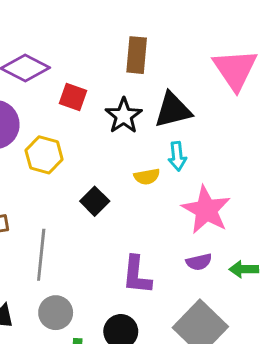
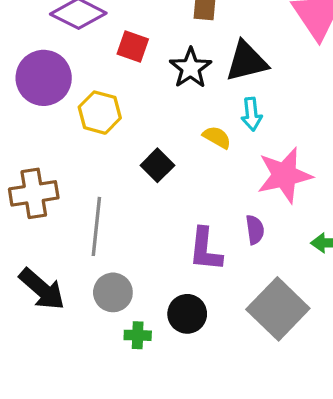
yellow semicircle: (147, 177) -> (217, 137), turned -140
pink star: (206, 210) -> (285, 175), turned 30
purple semicircle: (199, 262) -> (255, 230), moved, turned -85

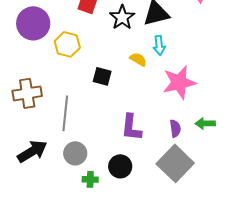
black square: (157, 165) -> (102, 76), turned -30
purple semicircle: (255, 230) -> (175, 128), moved
black arrow: (42, 289) -> (32, 151), turned -72

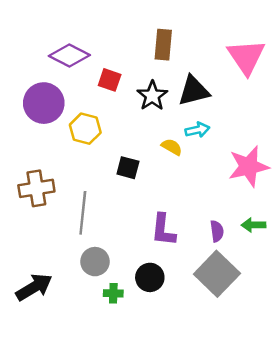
cyan arrow: (159, 45) -> (197, 130), turned -96
pink star: (179, 82) -> (249, 166), moved
black arrow: (32, 151) -> (34, 287), moved

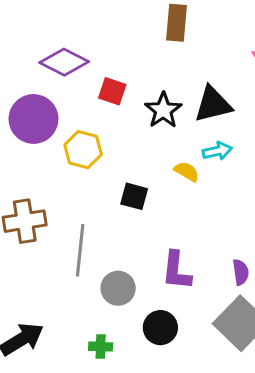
brown rectangle: (163, 45) -> (176, 23), moved
gray circle: (95, 262) -> (118, 288), moved
green cross: (113, 293) -> (101, 347), moved

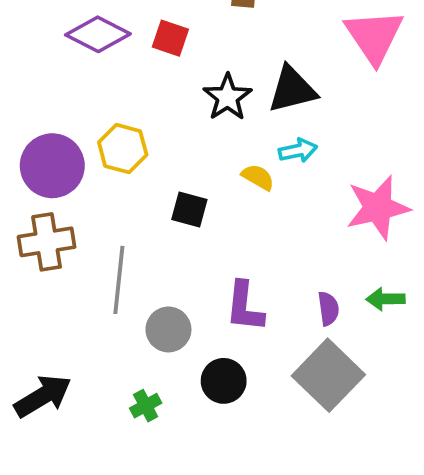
red square: (112, 91) -> (170, 38), moved
purple circle: (33, 119) -> (52, 166), moved
green cross: (101, 347) -> (146, 406), turned -30

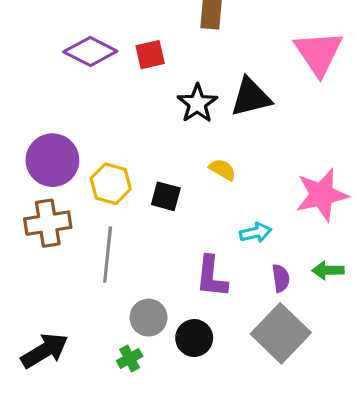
red square: (170, 38) -> (150, 55), turned -32
yellow hexagon: (123, 149) -> (111, 184), moved
cyan arrow: (298, 150) -> (256, 233), moved
gray circle: (168, 329) -> (149, 318), moved

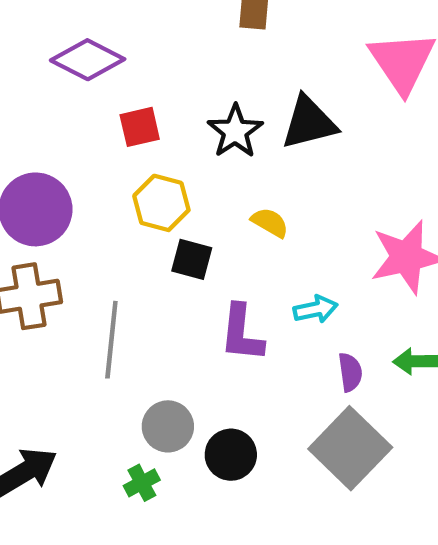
red square: (150, 55) -> (140, 127), moved
yellow hexagon: (111, 184) -> (161, 203), moved
purple L-shape: (211, 277) -> (242, 333), moved

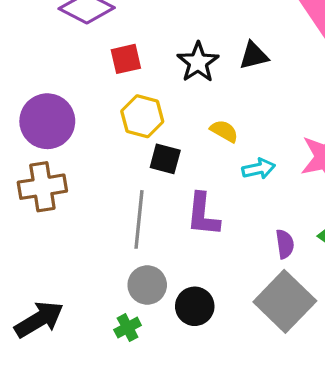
black triangle: (309, 123) -> (254, 56), size x0.7
cyan arrow: (315, 309) -> (259, 169), moved
gray line: (111, 340) -> (139, 219), moved

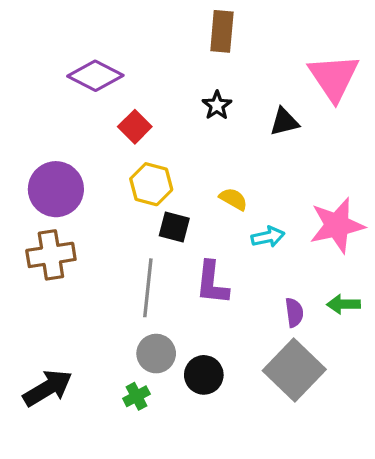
black triangle: (254, 56) -> (284, 122), moved
red square: (126, 59) -> (135, 127), turned -32
black star: (198, 62) -> (217, 105), moved, size x0.7

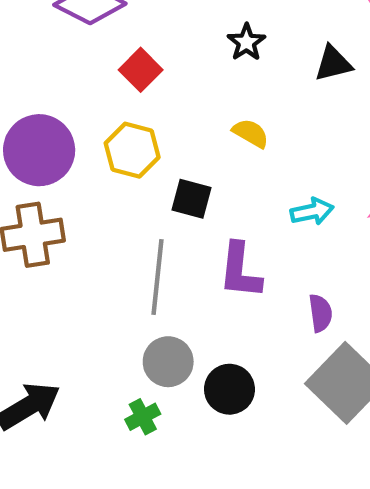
yellow hexagon: (151, 184) -> (132, 150), moved
yellow semicircle: (233, 199) -> (251, 133), moved
purple semicircle: (294, 312) -> (320, 313), moved

